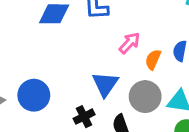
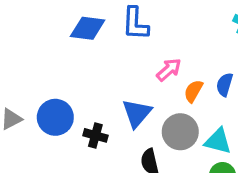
black cross: (84, 117) -> (95, 135), moved, turned 36

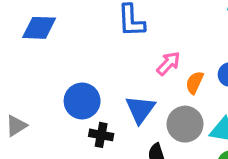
blue diamond: (88, 28) -> (39, 28), moved
blue circle: (55, 117) -> (82, 101), moved

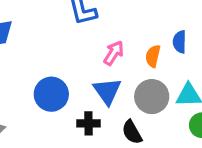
pink arrow: (168, 63) -> (114, 53), moved
black cross: (101, 135) -> (89, 123), moved

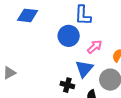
blue circle: (51, 94) -> (69, 36), moved

